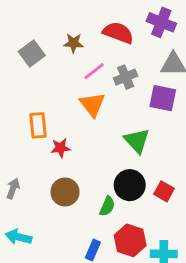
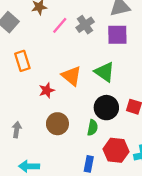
orange triangle: (92, 104) -> (71, 76), moved
orange rectangle: (38, 125) -> (22, 61), moved

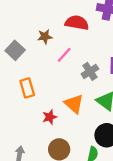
gray cross: (85, 25) -> (90, 71), moved

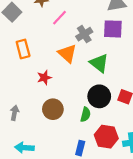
orange triangle: (74, 104) -> (67, 53), moved

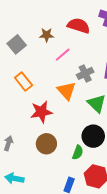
orange rectangle: (23, 49) -> (24, 82), turned -30
red star: (44, 78) -> (41, 112), size x1.5

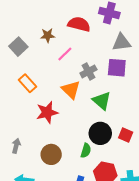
brown circle: (46, 144) -> (51, 154), moved

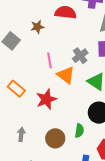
pink line: (65, 54) -> (50, 60), moved, turned -49
orange rectangle: (27, 83) -> (16, 89), moved
green semicircle: (86, 151) -> (79, 131), moved

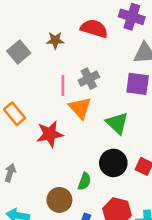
gray cross: (80, 56) -> (89, 79), moved
brown circle: (55, 138) -> (59, 200), moved

